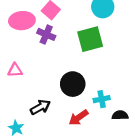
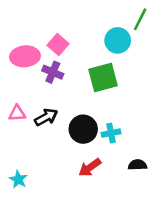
cyan cross: (102, 99) -> (111, 133), moved
black arrow: (40, 107) -> (46, 117), moved

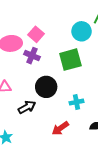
black arrow: (46, 117) -> (27, 107), moved
black circle: (83, 129) -> (46, 87), moved

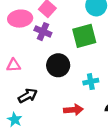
black arrow: (27, 107) -> (28, 96), moved
red arrow: (60, 128) -> (73, 110), turned -150

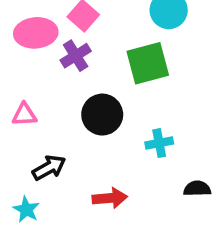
purple cross: (43, 32) -> (76, 56), turned 35
red arrow: (73, 110) -> (110, 198), moved

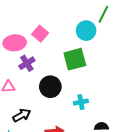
purple cross: (76, 56) -> (27, 63), moved

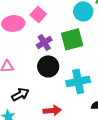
purple cross: (27, 63) -> (44, 42), moved
cyan cross: (81, 102) -> (78, 81), size x1.6

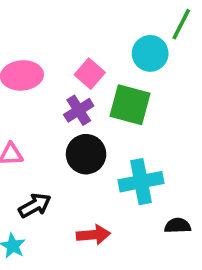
pink square: (38, 14) -> (90, 74), moved
green square: (72, 39) -> (130, 105), turned 30

